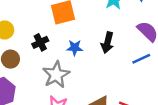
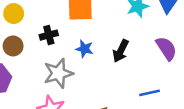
blue line: (141, 59) -> (149, 93), moved

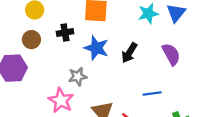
blue star: (84, 49) -> (96, 48), size x1.5
gray star: (58, 73) -> (78, 76), moved, size x0.7

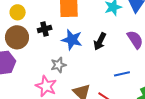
brown circle: (31, 40) -> (17, 37), size x1.5

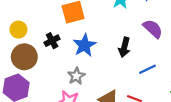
blue star: (72, 40) -> (84, 45), turned -30
black arrow: (100, 41) -> (124, 47), moved

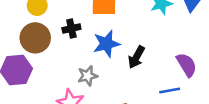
purple semicircle: (153, 29) -> (187, 65), moved
black arrow: (124, 47) -> (136, 57), moved

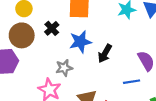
black cross: (71, 28) -> (52, 28), turned -32

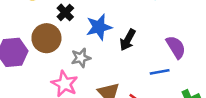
brown circle: (22, 35) -> (46, 38), moved

